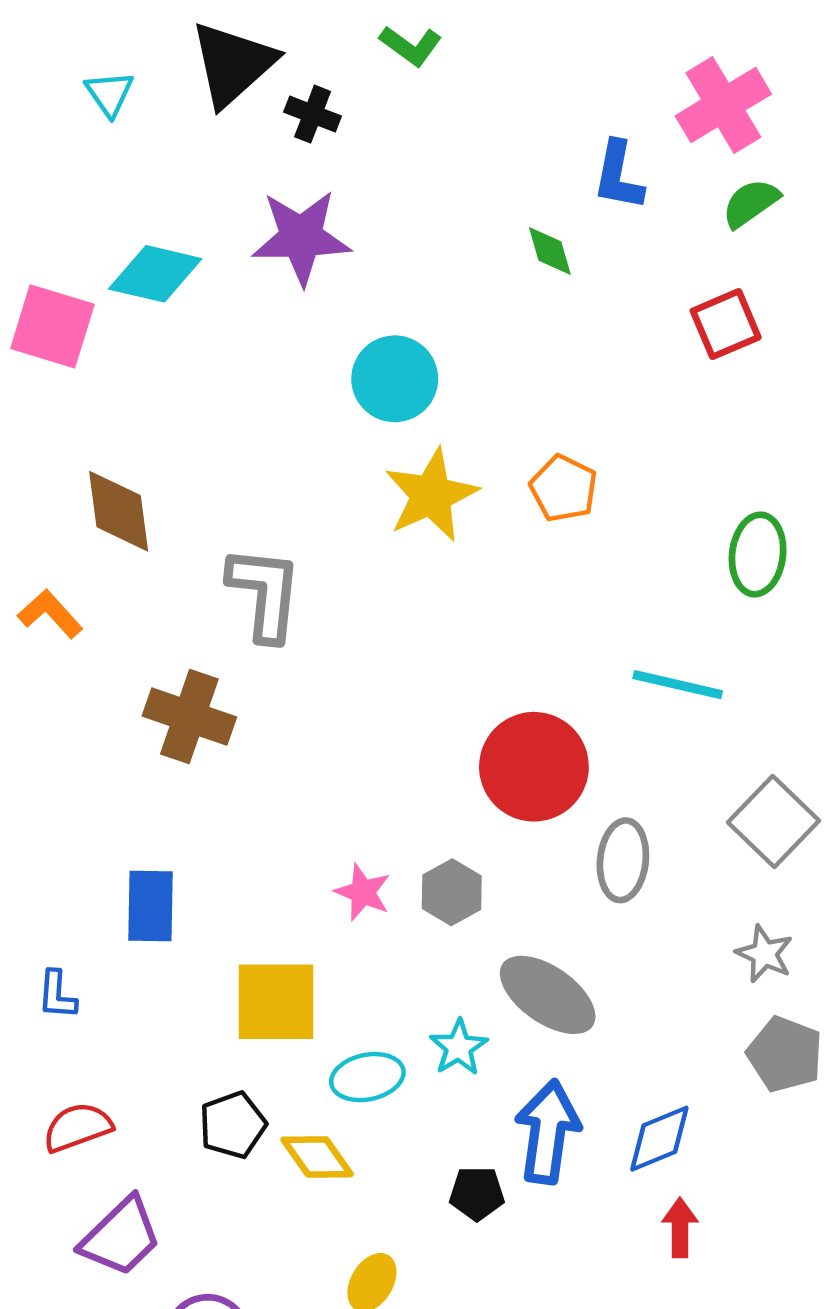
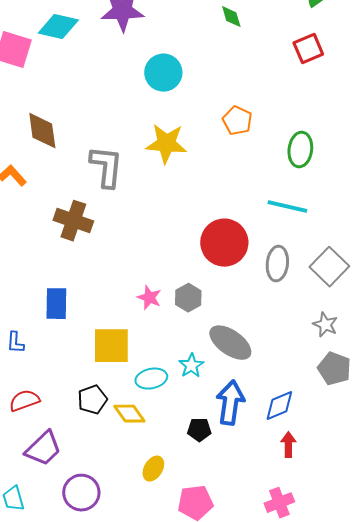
yellow star: (431, 495) -> (166, 144), moved, turned 30
green ellipse: (758, 555) -> (300, 150), moved
gray ellipse: (623, 860) -> (277, 264), moved

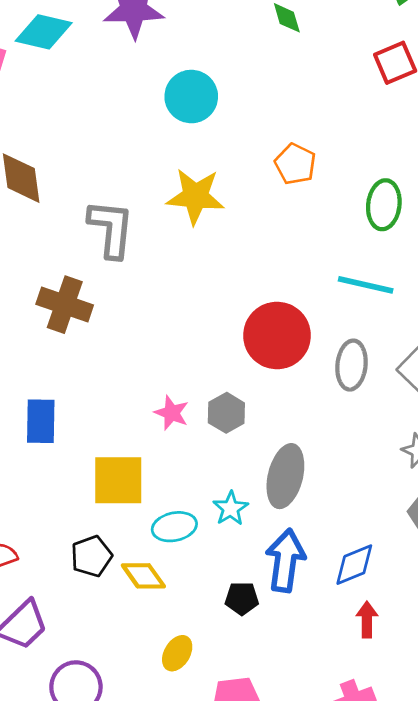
gray ellipse: (230, 343) -> (285, 476), turned 69

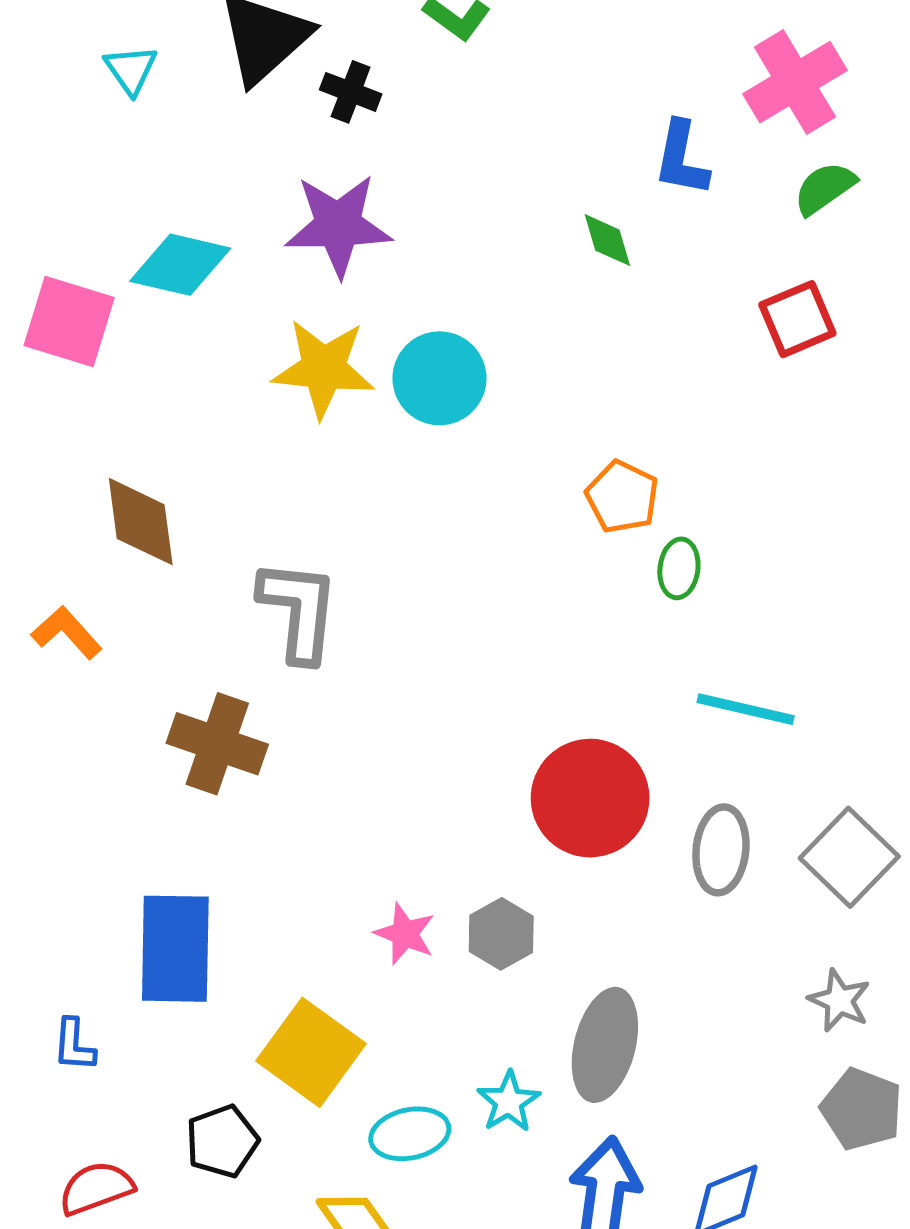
yellow star: (195, 196) -> (323, 368), moved
green ellipse: (384, 205) -> (679, 568), moved, size x0.7
blue rectangle: (41, 421) -> (175, 949), size x1.4
yellow square: (118, 480) -> (311, 1052), turned 36
black pentagon: (91, 556) -> (222, 1141), moved

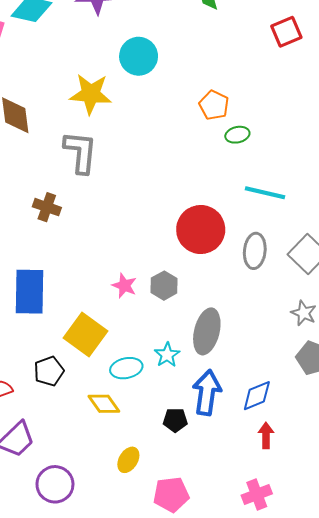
yellow star: (323, 368) -> (91, 94), moved
green ellipse: (679, 568) -> (237, 135), turned 70
brown cross: (217, 744) -> (47, 207), size x0.7

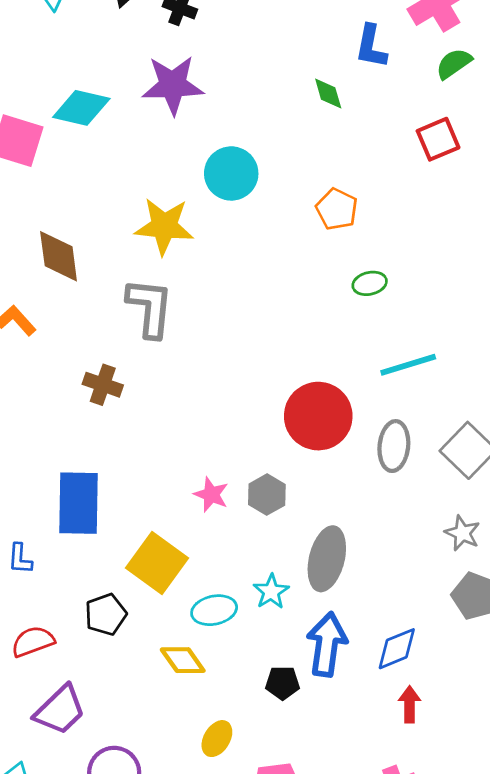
orange pentagon: (214, 105) -> (337, 209), moved
cyan line: (265, 193) -> (408, 365), turned -30

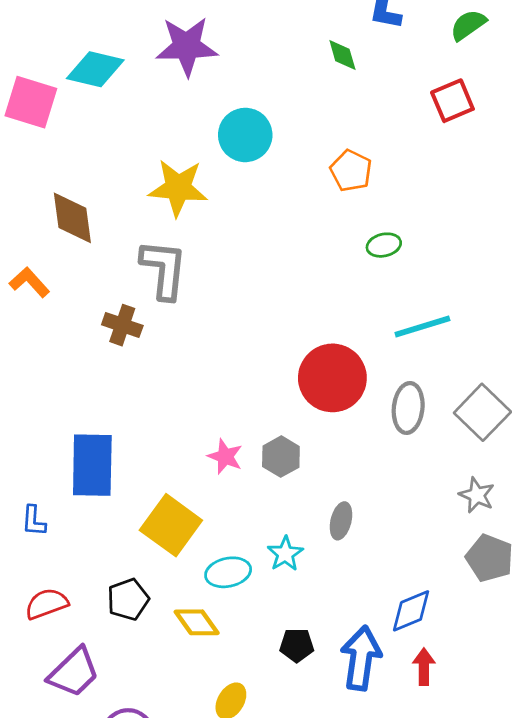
brown cross: (103, 385) -> (122, 325), moved
gray ellipse: (327, 559) -> (341, 521), size x0.6
black pentagon: (106, 614) -> (128, 599), moved
blue arrow: (327, 644) -> (361, 658), moved

